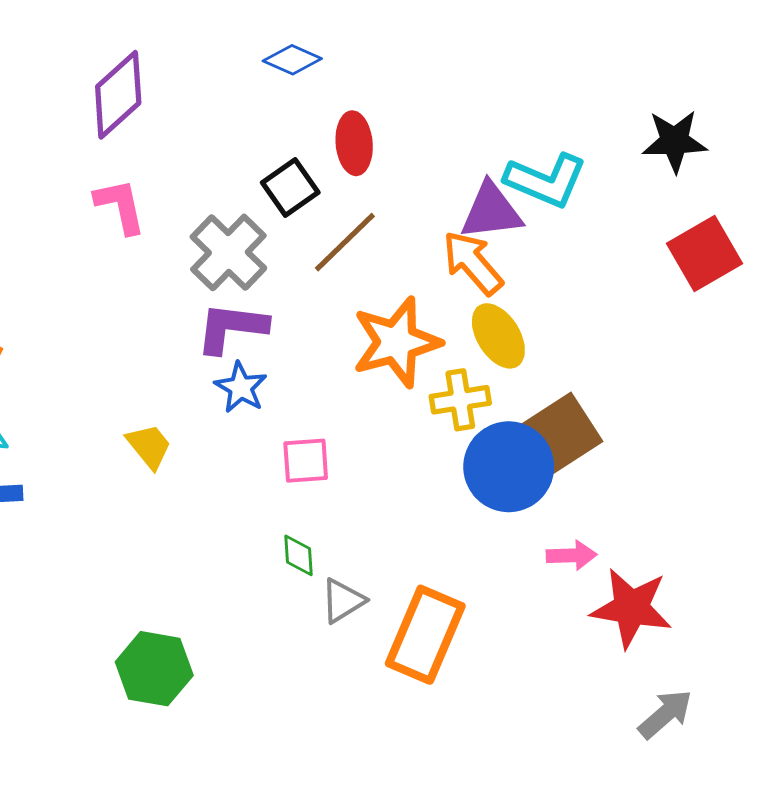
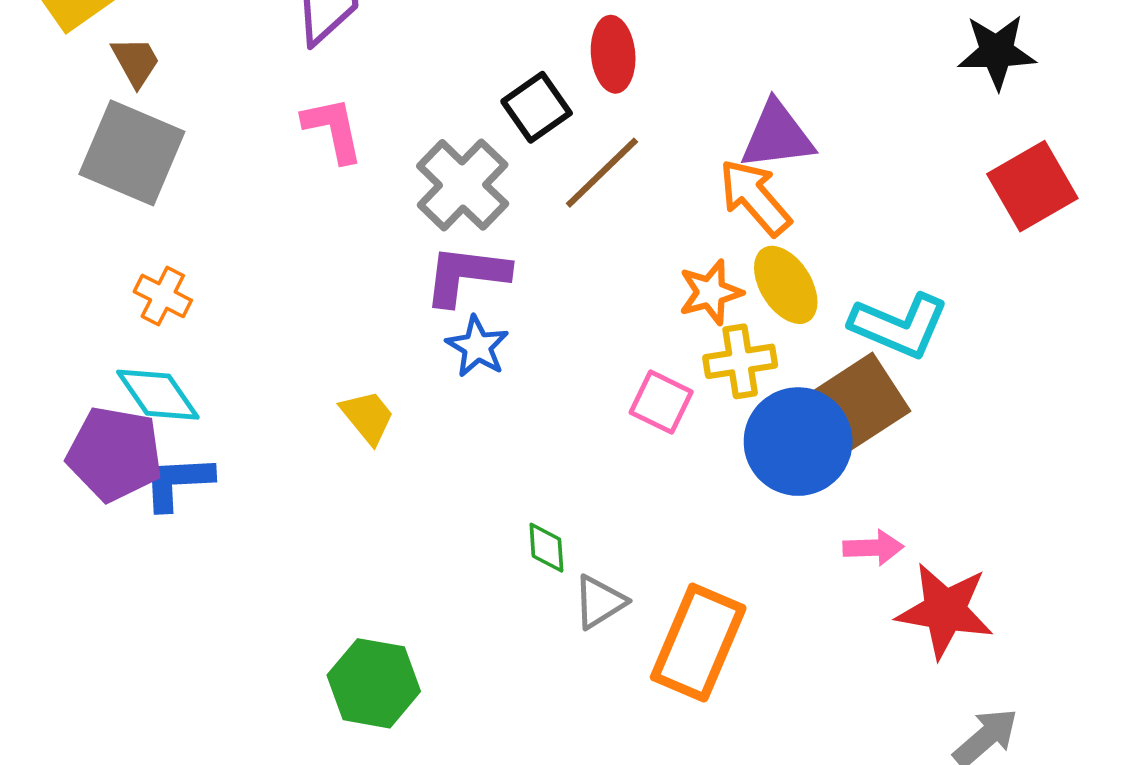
cyan L-shape: (546, 180) -> (899, 326), moved
orange star: (396, 342) -> (711, 292), moved, size x0.6
pink square: (306, 461) -> (661, 402), moved, turned 30

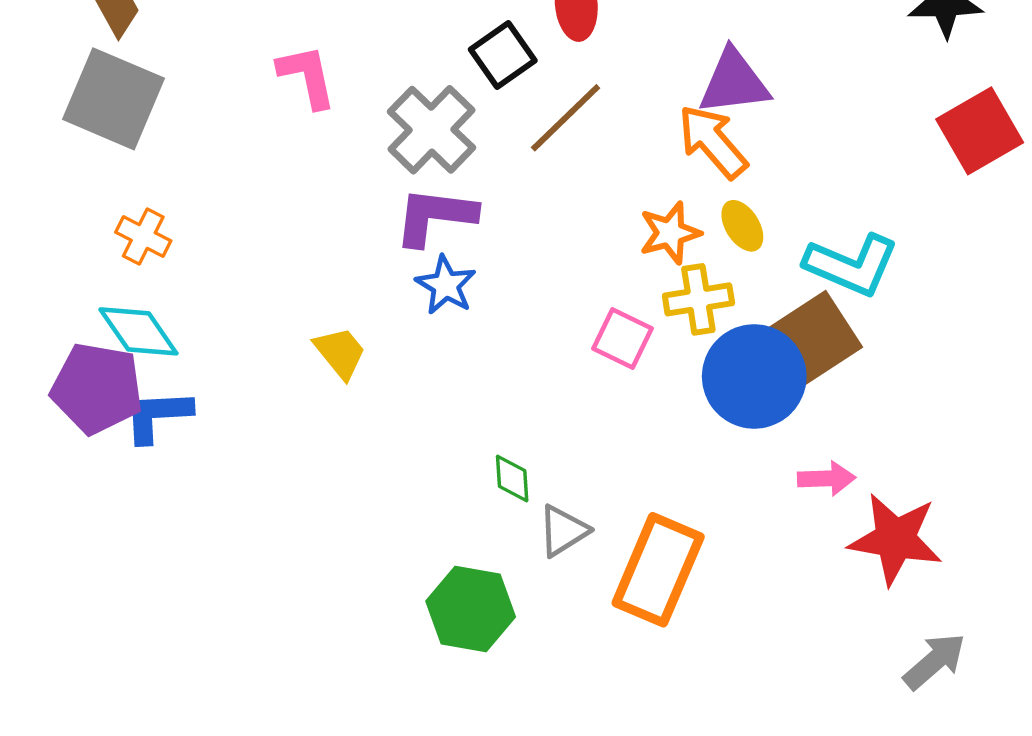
yellow ellipse: (786, 285) -> (742, 226), size x0.7
green hexagon: (374, 683) -> (471, 609), moved

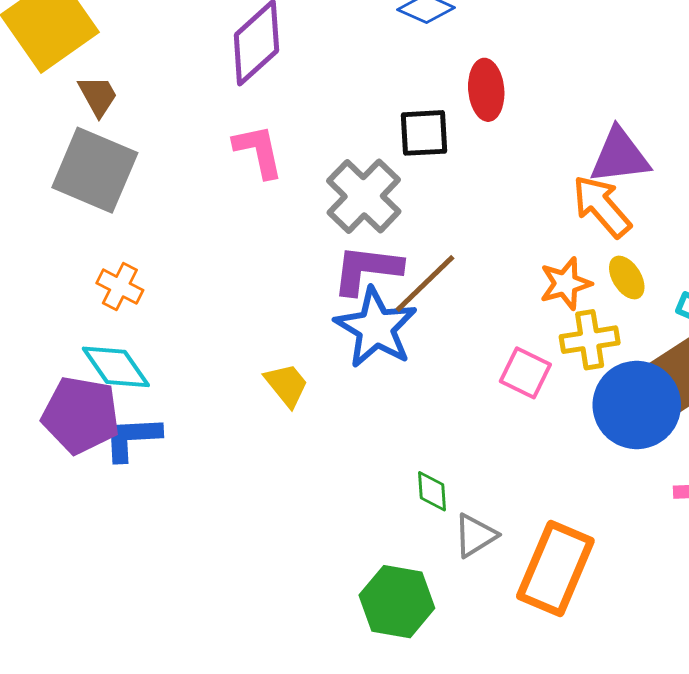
black square: (503, 55) -> (424, 133), turned 32
brown line: (566, 118) -> (425, 284), moved
blue star: (446, 285) -> (376, 328), size x1.6

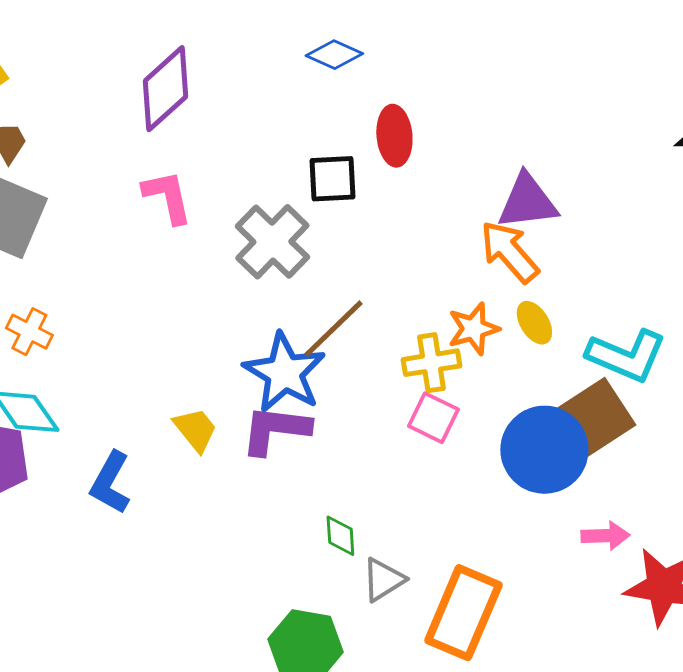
purple L-shape: (367, 269) -> (275, 430), moved
yellow cross: (590, 340) -> (431, 363), moved
blue L-shape: (132, 438) -> (110, 483), moved, turned -58

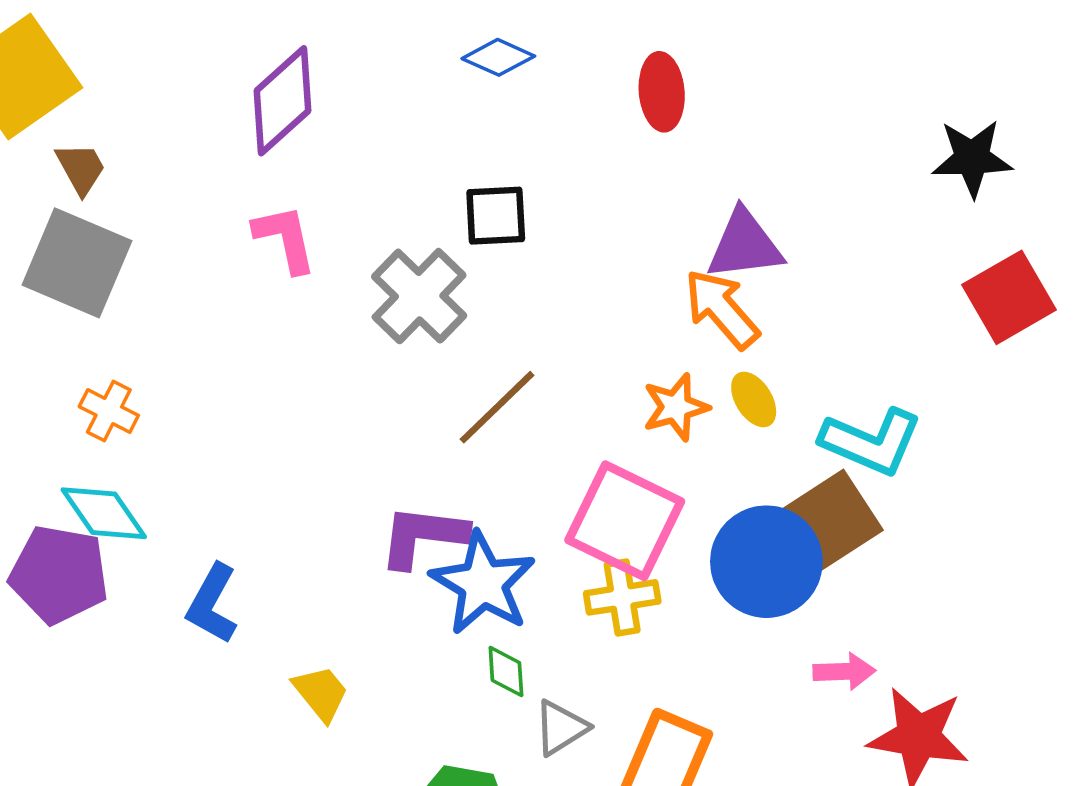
red ellipse: (394, 136) -> (662, 92), moved
yellow cross: (431, 363) -> (622, 597), moved
blue star: (284, 373) -> (483, 583), moved
pink square: (433, 418) -> (625, 521), size x1.8
yellow trapezoid: (195, 430) -> (321, 693), moved

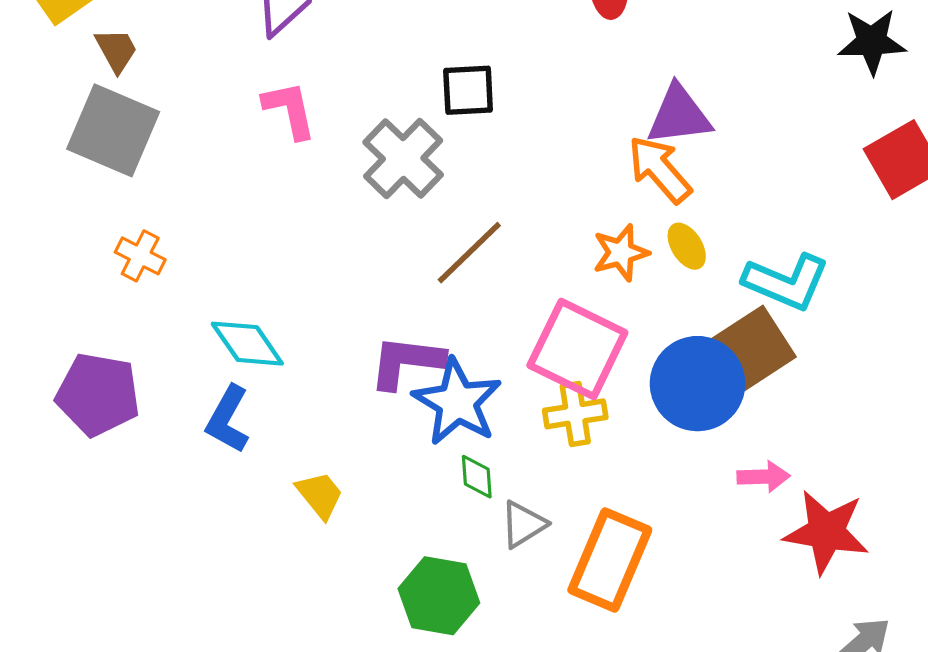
cyan diamond: (104, 513) -> (247, 344), moved

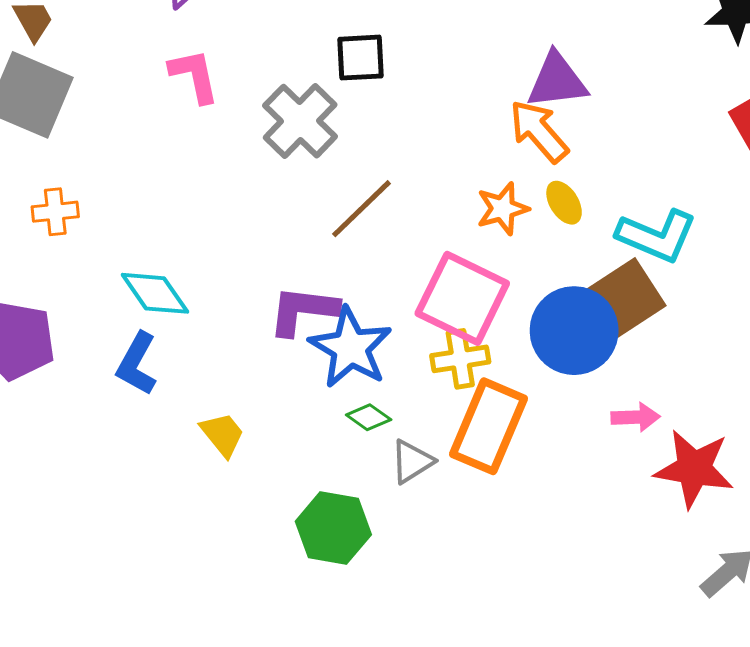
orange cross: (140, 256) -> (55, 212), turned -33
green diamond: (477, 477) -> (369, 417), turned -51
orange rectangle: (610, 560) -> (488, 426), moved

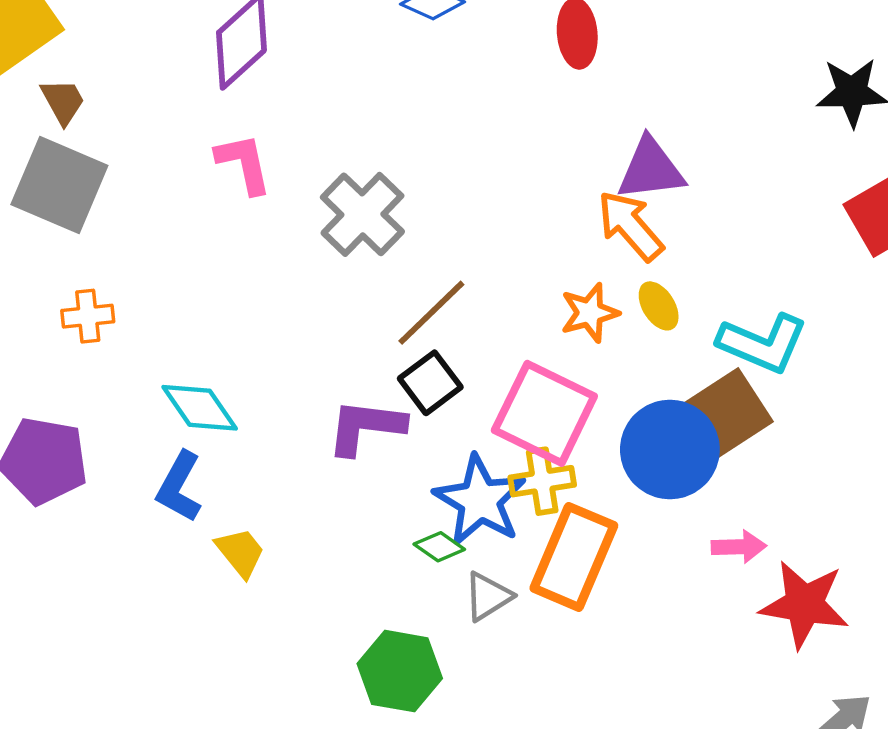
black square: (361, 58) -> (430, 383), moved, turned -34
blue star: (350, 348) -> (480, 500), moved
yellow trapezoid: (222, 434) -> (240, 552), moved

